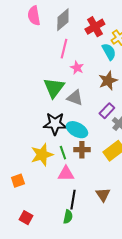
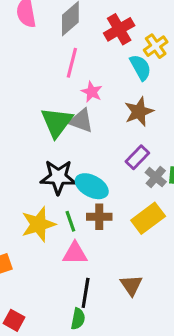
gray triangle: (75, 98) -> (81, 121), moved

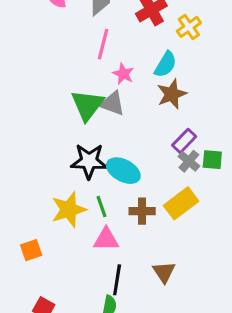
cyan semicircle: (140, 67) -> (165, 64), moved, turned 60
purple rectangle: (137, 157) -> (184, 141), moved
brown cross: (99, 217) -> (142, 211), moved

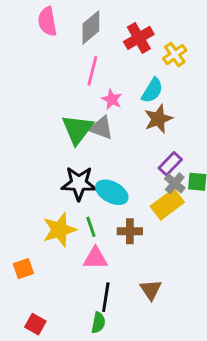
yellow rectangle: (181, 203) -> (167, 204), moved

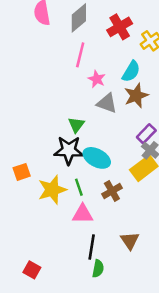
gray triangle: (101, 128) -> (107, 103), moved
green triangle: (77, 129) -> (76, 125), moved, size x0.6
brown cross: (130, 231) -> (112, 191), turned -30
orange square: (23, 269) -> (22, 172), moved
green semicircle: (98, 323) -> (98, 269), moved

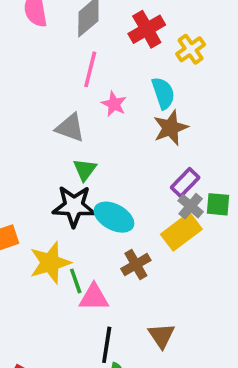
cyan semicircle: (131, 71) -> (163, 93), turned -50
gray triangle: (107, 103) -> (70, 128), moved
green line: (79, 187) -> (76, 281), moved

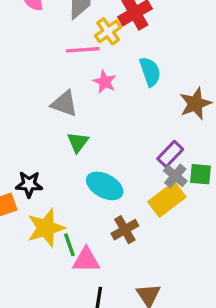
yellow cross: (191, 49) -> (108, 31), moved
pink line: (90, 69) -> (83, 50), turned 72
brown star: (171, 128) -> (195, 104), moved
black star: (74, 206) -> (29, 184), moved, size x0.7

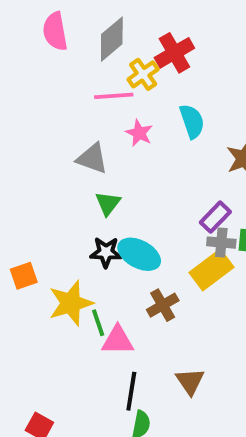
gray cross: (175, 176) -> (221, 243), turned -35
black star: (29, 184) -> (106, 252), moved

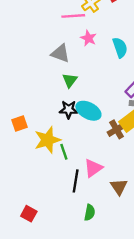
cyan semicircle: (192, 121) -> (120, 48), moved
brown cross: (163, 305) -> (117, 129), moved
pink triangle: (118, 340) -> (93, 168), moved, turned -36
black line: (131, 391) -> (76, 181), moved

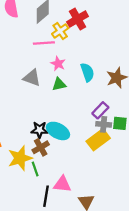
green triangle: (70, 80) -> (59, 84), moved, turned 40
brown cross: (117, 129) -> (41, 147), moved
pink triangle: (93, 168) -> (62, 184), turned 42

